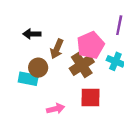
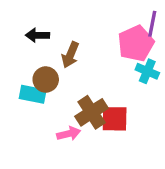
pink pentagon: (90, 45) -> (136, 43), moved
brown cross: (82, 65) -> (92, 112), moved

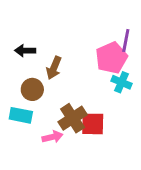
cyan rectangle: (33, 94) -> (21, 115), moved

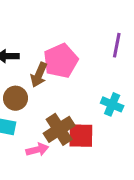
pink pentagon: (111, 58) -> (61, 61), moved
cyan cross: (122, 82) -> (112, 104), moved

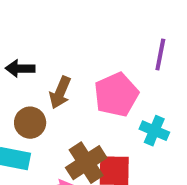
pink pentagon: (61, 61) -> (116, 95), moved

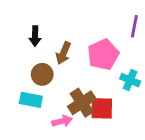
black arrow: (20, 68) -> (35, 36), turned -90

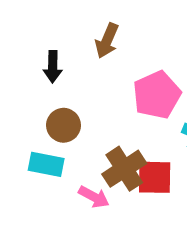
brown arrow: (63, 53) -> (107, 41), moved
pink arrow: (62, 121) -> (94, 197), turned 42

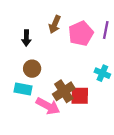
pink pentagon: (157, 95) -> (81, 33), moved
pink arrow: (94, 197) -> (48, 106), size x1.5

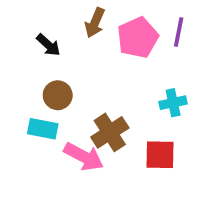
black arrow: (26, 38) -> (48, 45), turned -49
cyan cross: (102, 73) -> (173, 103), turned -35
red square: (80, 96) -> (160, 155), moved

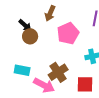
pink pentagon: (138, 38) -> (68, 33), moved
brown circle: (58, 95) -> (30, 36), moved

